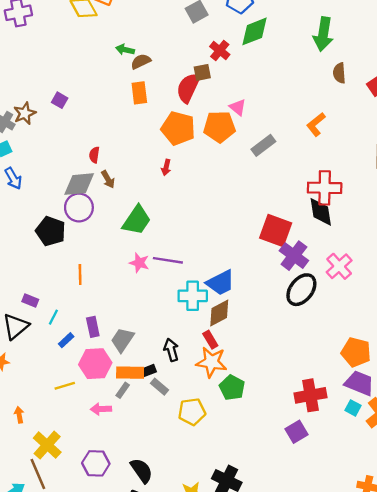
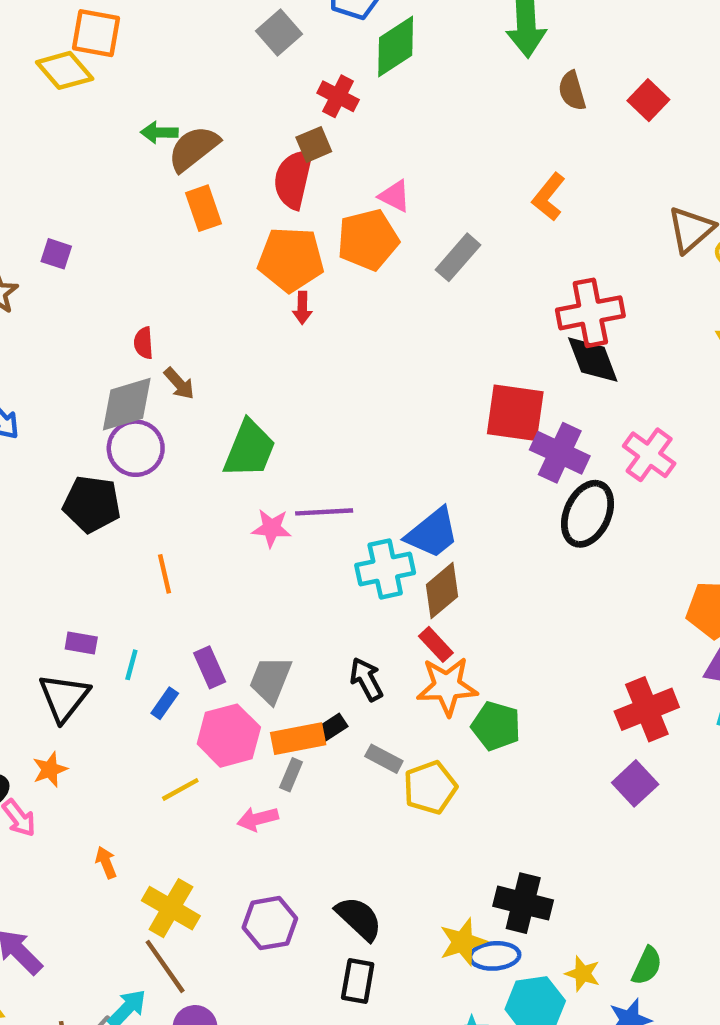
brown semicircle: (141, 61) -> (194, 148), size x1.4
red arrow: (166, 167) -> (302, 308), moved
gray rectangle: (160, 387) -> (384, 759), moved

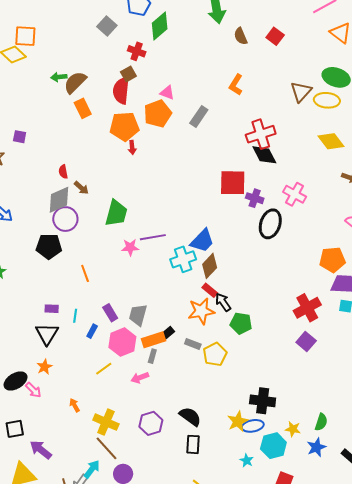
purple cross: (560, 453) -> (255, 198), size x0.7
black arrow: (366, 679) -> (223, 302), moved
orange star: (447, 686) -> (201, 311), moved

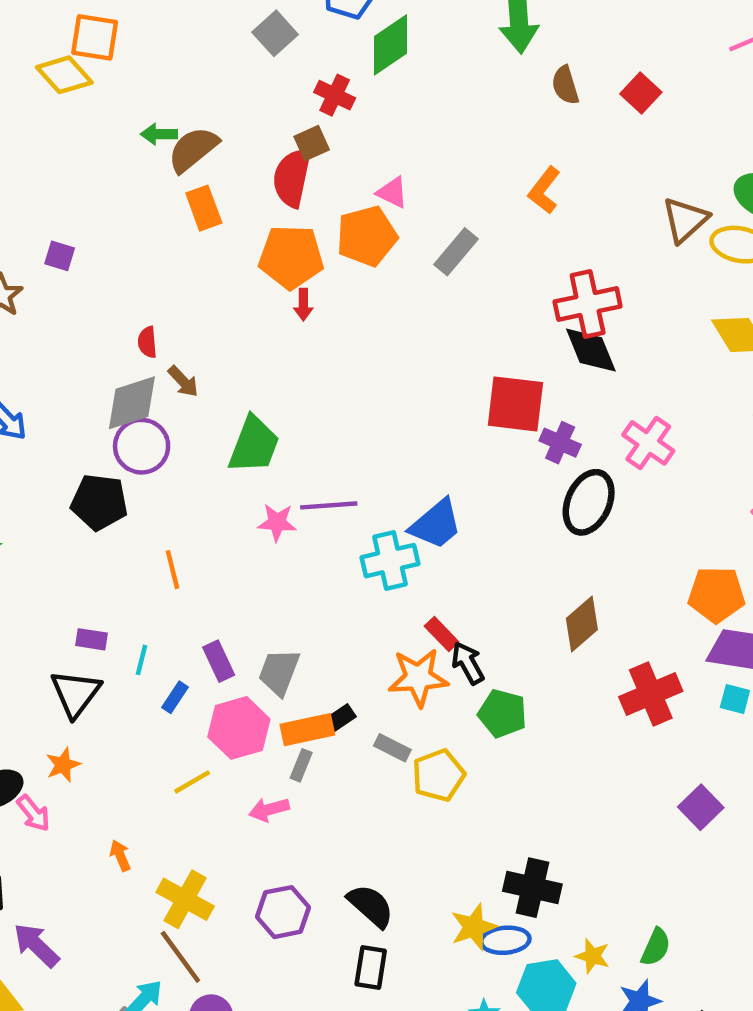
brown diamond: (210, 266) -> (582, 624), moved
purple square: (306, 341) -> (701, 807), moved

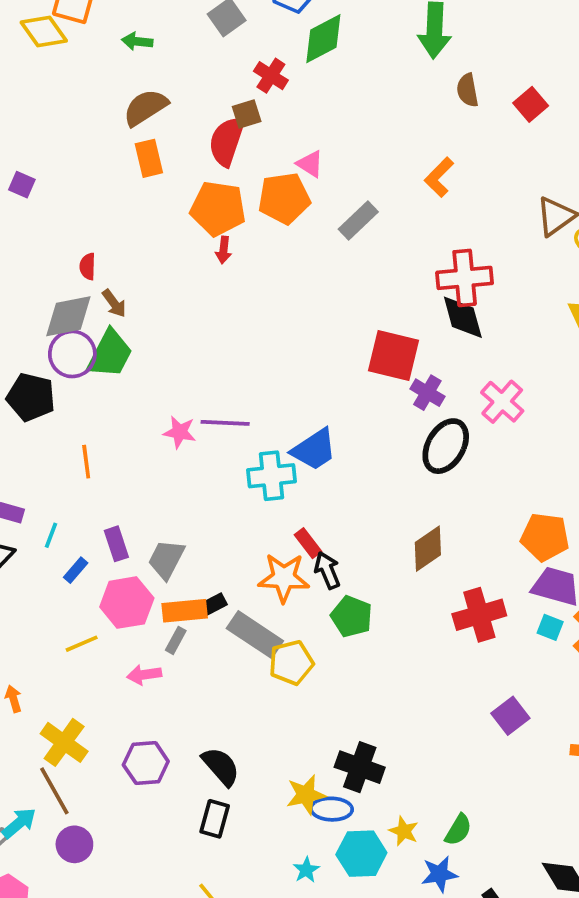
green arrow: (159, 134) -> (137, 41), moved
green trapezoid: (254, 445) -> (110, 354), moved
gray rectangle: (392, 748) -> (255, 635), size x1.8

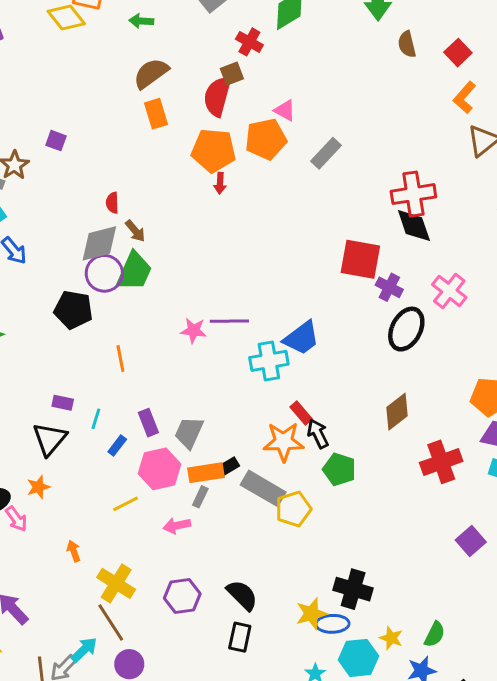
orange L-shape: (439, 177) -> (465, 97), moved

